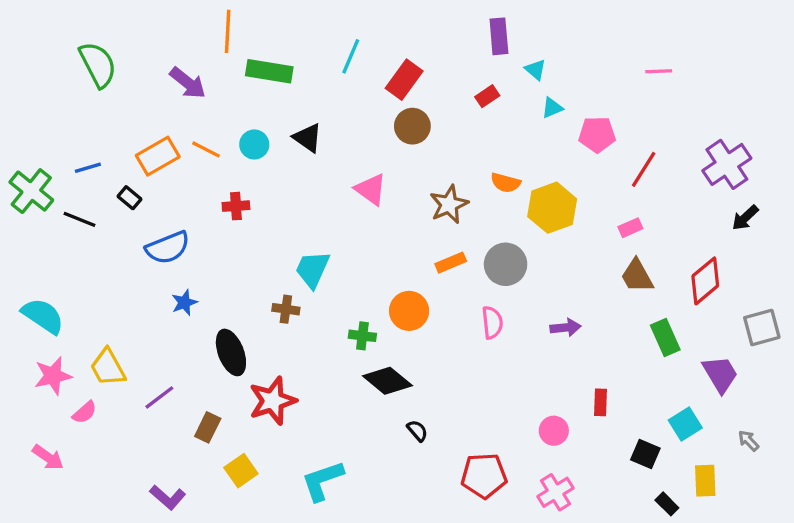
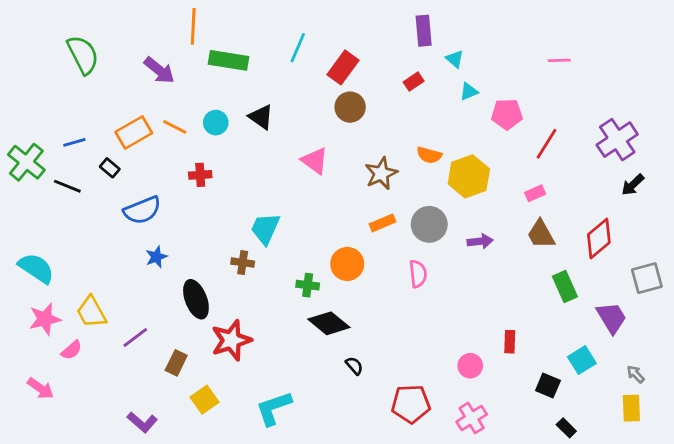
purple arrow: (565, 328) -> (480, 241), moved
yellow rectangle: (705, 481) -> (631, 408), moved

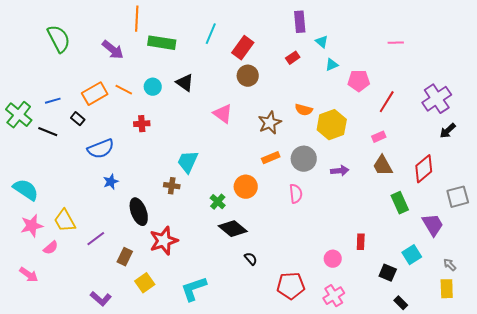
green cross: (308, 285) -> (218, 202), turned 35

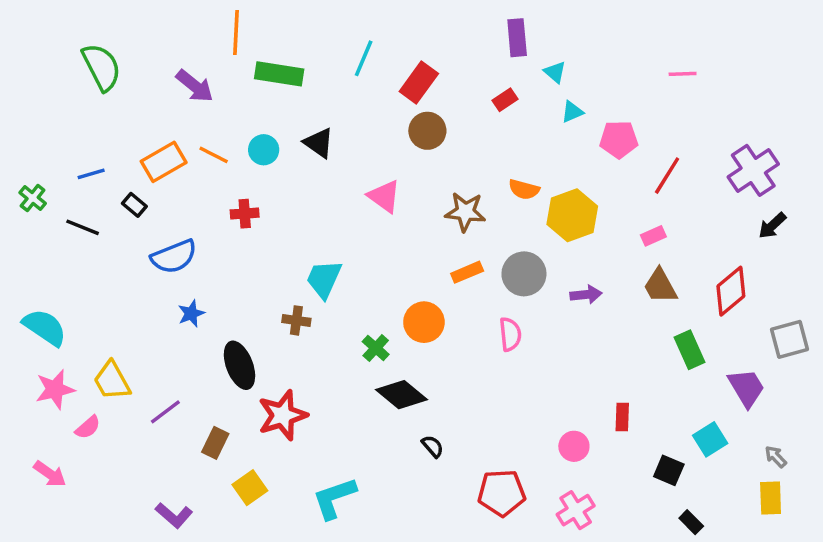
green cross: (19, 115) -> (33, 198), size x0.6
brown star: (270, 123) -> (465, 212), turned 30

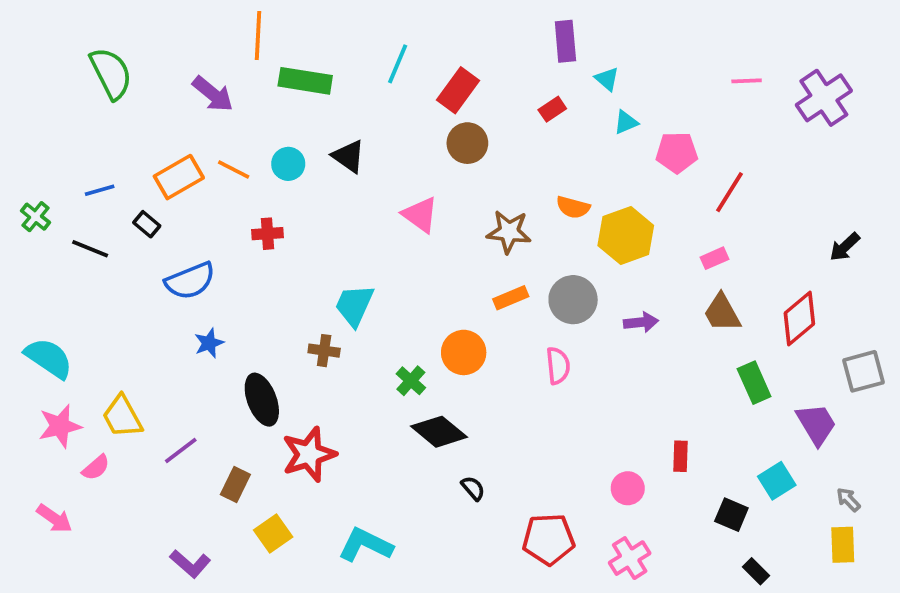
purple cross: (753, 170) -> (824, 98), moved
cyan L-shape: (334, 498) -> (366, 545), turned 45

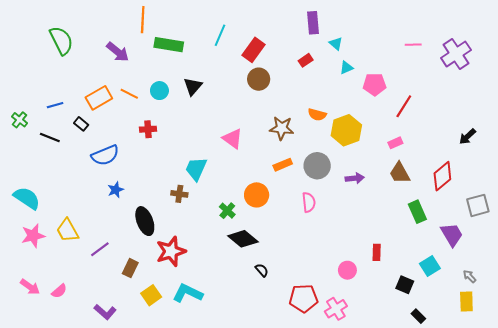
black triangle: (349, 156) -> (193, 86), turned 36
pink triangle: (420, 215) -> (233, 139), moved
pink semicircle: (96, 468) -> (59, 291), moved
cyan L-shape: (366, 545) -> (188, 293), moved
pink cross: (630, 558) -> (336, 309), moved

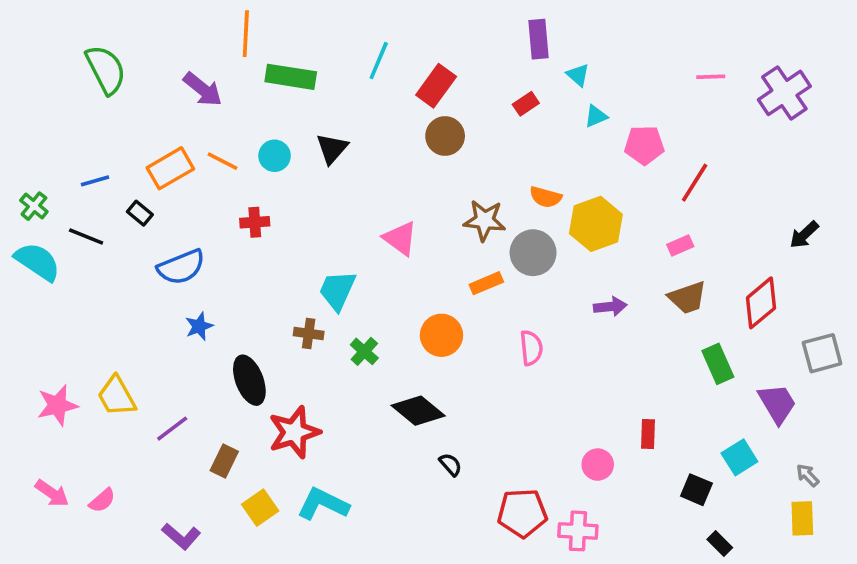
gray circle: (317, 166) -> (533, 253), moved
brown trapezoid: (400, 173) -> (687, 298), turned -80
cyan semicircle: (27, 198) -> (38, 262), moved
green cross: (227, 211) -> (364, 351), moved
pink cross: (336, 309) -> (578, 531), turned 35

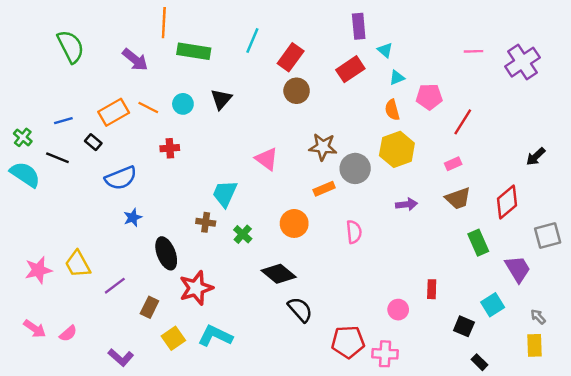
red rectangle: (526, 104) -> (350, 69), size x1.6
orange semicircle: (546, 197) -> (392, 110), moved, turned 60
black semicircle: (450, 465) -> (300, 310), size x1.6

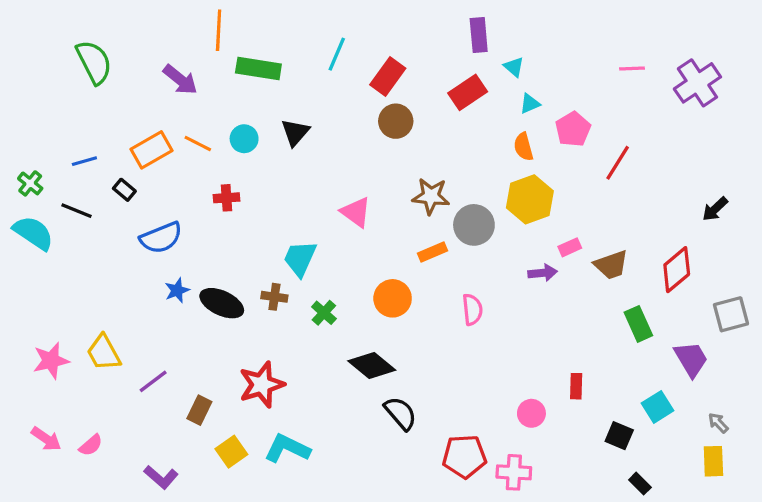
pink pentagon: (429, 97) -> (573, 129), turned -30
pink rectangle: (453, 164) -> (570, 247), moved
black ellipse: (166, 253) -> (222, 303), moved, turned -44

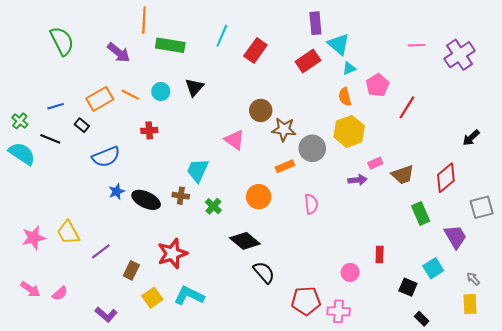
cyan triangle: (514, 67) -> (339, 44), size x1.6
brown circle: (396, 121) -> (261, 110), moved

